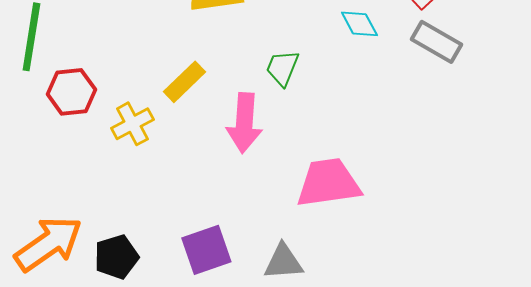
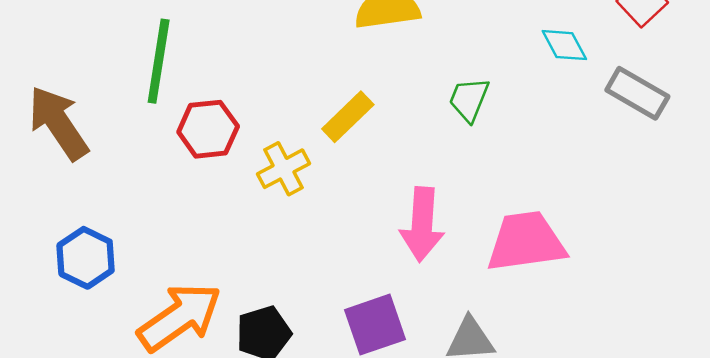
gray rectangle: (436, 42) -> (637, 93), moved
pink arrow: (244, 123) -> (422, 224), moved

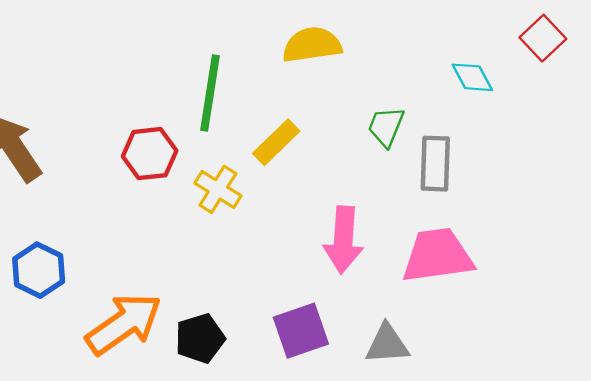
green line: (159, 61) -> (210, 93), moved
gray rectangle: (637, 93) -> (435, 164), moved, turned 62
yellow cross: (284, 169) -> (218, 189), turned -30

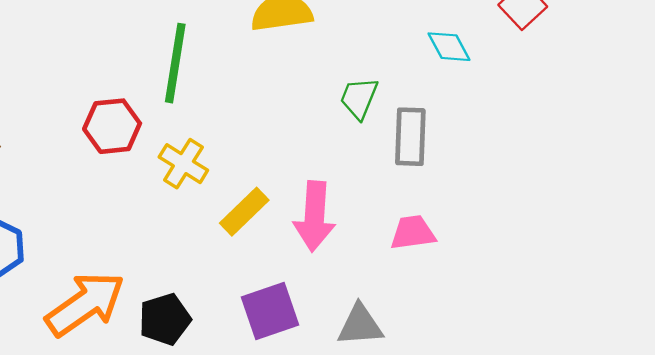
yellow rectangle: (276, 142) -> (244, 212), moved
pink trapezoid: (438, 255) -> (413, 233), size x0.6

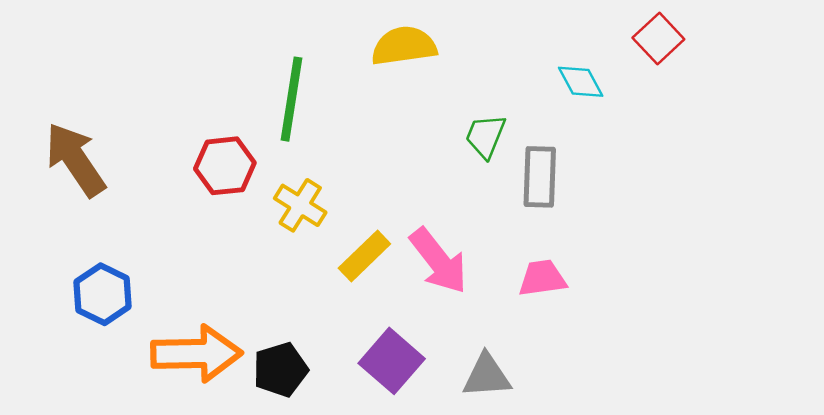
pink arrow: (314, 216) -> (439, 261), turned -42
orange arrow: (85, 304) -> (196, 354), turned 34
purple square: (270, 311) -> (392, 361), turned -30

